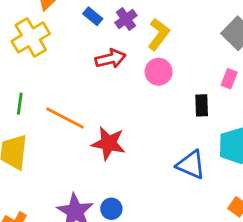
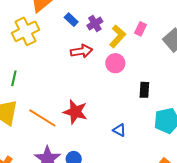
pink rectangle: (229, 79) -> (141, 29), moved
orange line: (65, 118) -> (42, 118), moved
blue triangle: (191, 165) -> (119, 130), moved, size x0.6

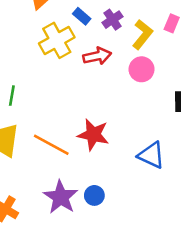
yellow cross: (25, 31) -> (57, 40), moved
blue triangle: (119, 130) -> (151, 155), size x1.6

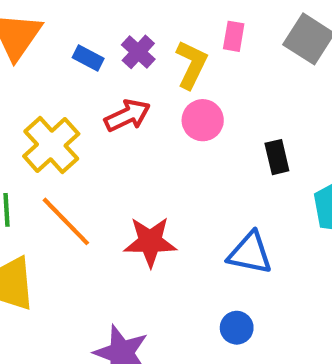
yellow cross: (57, 40) -> (51, 145), moved
orange line: (51, 145) -> (66, 221), moved, turned 30
blue circle: (94, 195) -> (237, 328), moved

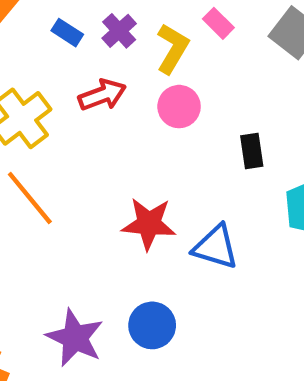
pink rectangle: (234, 36) -> (218, 23), turned -60
red star: (150, 242) -> (149, 224), moved
blue circle: (237, 328) -> (152, 325), moved, size x1.4

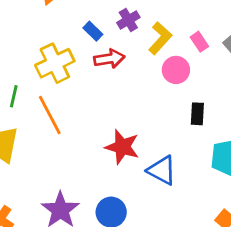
pink rectangle: (218, 23) -> (199, 42), moved
blue rectangle: (67, 33) -> (93, 31), moved
pink circle: (179, 107) -> (176, 70), moved

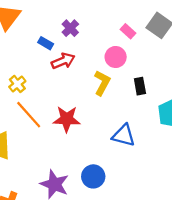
yellow L-shape: (160, 38) -> (102, 83), moved
yellow cross: (55, 63) -> (17, 84), moved, size x0.6
red star: (122, 147) -> (67, 119), moved

